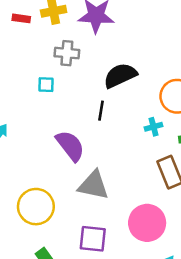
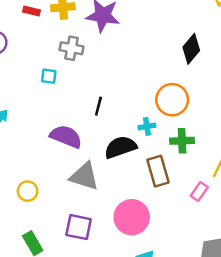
black semicircle: (120, 75) -> (120, 147), moved
purple semicircle: (70, 146) -> (66, 137), turned -36
yellow circle: (36, 207) -> (28, 191), size x0.6

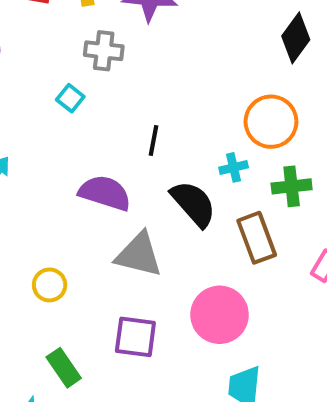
cyan square: (49, 76) -> (70, 98), turned 35
black semicircle: (120, 147) -> (193, 204), turned 72

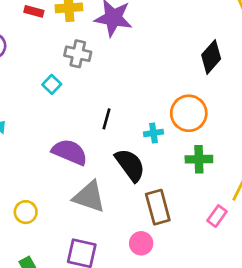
cyan cross: (234, 167) -> (153, 133), moved
brown rectangle: (257, 238) -> (158, 207), moved
pink circle: (220, 315) -> (141, 243), size x0.6

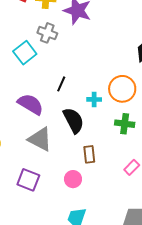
cyan square: (52, 84) -> (25, 53), size x1.6
brown rectangle: (158, 207) -> (89, 154), size x0.7

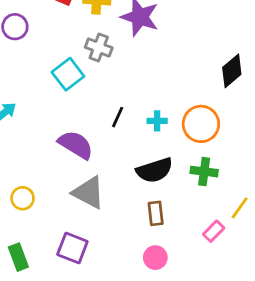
cyan cross: (94, 99) -> (157, 121), moved
black semicircle: (73, 120) -> (155, 170), moved, turned 100
pink circle: (73, 179) -> (155, 258), moved

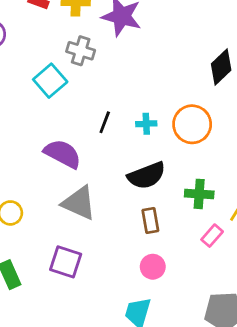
green cross: (204, 172) -> (199, 194), moved

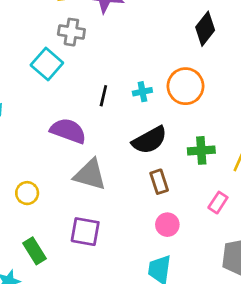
pink rectangle: (212, 236) -> (218, 203), moved

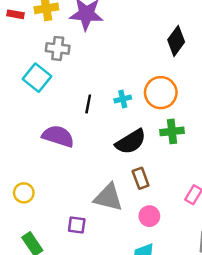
green cross: (201, 150) -> (172, 131), moved
gray triangle: (90, 175) -> (108, 197), moved
purple square: (85, 232) -> (77, 225), size x0.7

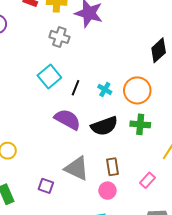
cyan square: (37, 78) -> (49, 76), moved
cyan cross: (123, 99) -> (105, 89), turned 32
purple semicircle: (58, 136) -> (67, 119), moved
brown rectangle: (141, 178) -> (112, 167), moved

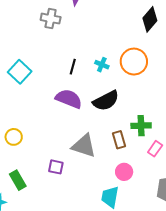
cyan square: (49, 76) -> (20, 72), moved
green cross: (140, 124) -> (141, 126), moved
pink circle: (107, 191) -> (124, 172), moved

